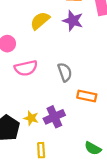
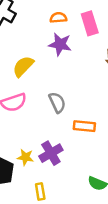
yellow semicircle: (40, 21) -> (23, 66), moved

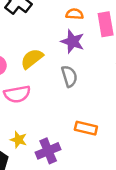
gray semicircle: (57, 102) -> (69, 76), moved
yellow star: (25, 157) -> (18, 140), moved

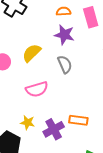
pink semicircle: (17, 94) -> (37, 89), moved
orange rectangle: (86, 128) -> (78, 120), moved

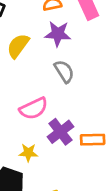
yellow semicircle: (32, 53) -> (18, 46), moved
purple cross: (54, 129) -> (60, 132), moved

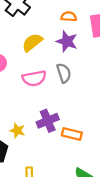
pink semicircle: (34, 108) -> (34, 78), moved

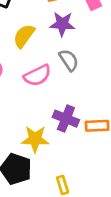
purple cross: (48, 121) -> (66, 119), turned -30
yellow star: (17, 131) -> (35, 139), size x1.5

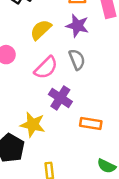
pink semicircle: (37, 75) -> (46, 68), turned -30
purple cross: (66, 119) -> (60, 98), moved

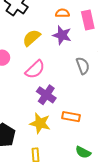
gray semicircle: (77, 59) -> (83, 66), moved
yellow star: (33, 125) -> (40, 123), moved

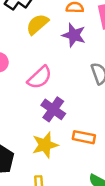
yellow semicircle: (32, 38) -> (37, 24), moved
yellow star: (40, 123) -> (45, 145), turned -30

